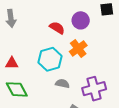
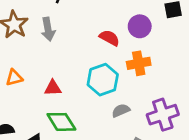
orange cross: (78, 48) -> (139, 63), turned 30
gray semicircle: (62, 84) -> (121, 111), turned -32

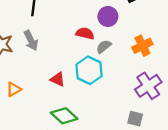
orange cross: (139, 63) -> (142, 46), moved
red triangle: (53, 88) -> (58, 79), moved, turned 42
gray semicircle: (121, 111) -> (104, 47), moved

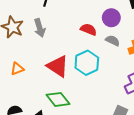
gray semicircle: (104, 47) -> (113, 41), moved, turned 56
red triangle: (58, 79) -> (58, 66), size x1.6

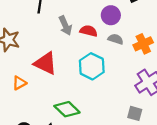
gray arrow: (40, 28) -> (65, 26), moved
red triangle: (58, 66) -> (45, 63), moved

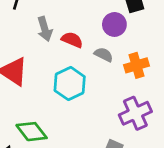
purple circle: (111, 15) -> (114, 24), moved

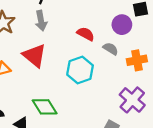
gray arrow: (45, 29) -> (41, 21), moved
purple cross: (135, 113) -> (132, 100), turned -30

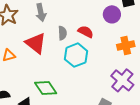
red semicircle: (86, 34) -> (86, 32), moved
gray semicircle: (111, 49) -> (62, 33), moved, turned 56

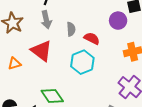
gray semicircle: (62, 33) -> (71, 29), moved

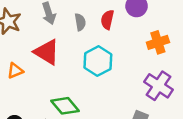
red semicircle: (92, 38) -> (107, 20), moved, turned -98

